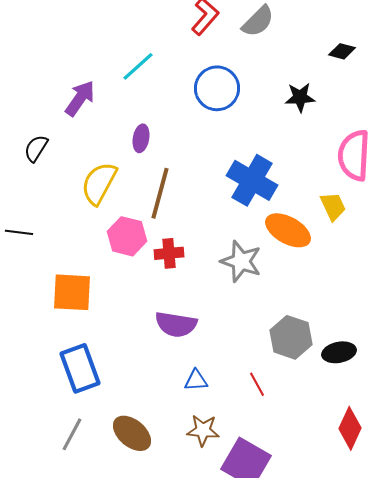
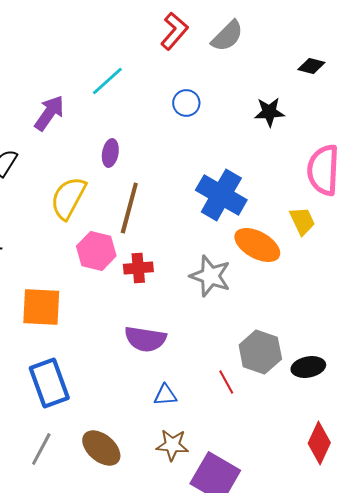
blue circle: (217, 88) -> (186, 103), size x0.6
red line: (257, 384) -> (226, 382), moved

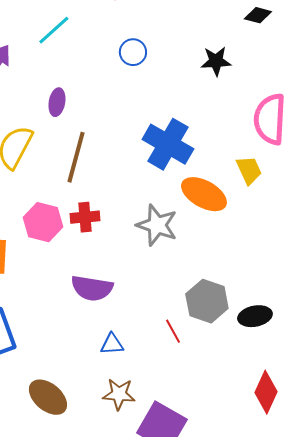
pink hexagon: (96, 251) -> (43, 222), moved

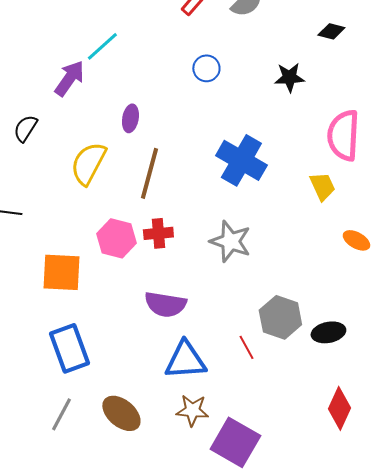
cyan line: (54, 30) -> (102, 46), moved
orange ellipse: (204, 194) -> (356, 240), moved, size x0.6
blue triangle: (112, 344) -> (185, 360), size x1.8

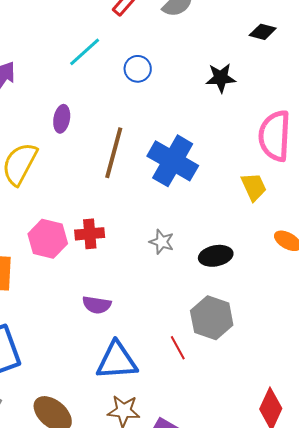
cyan line: (102, 46) -> (85, 52), moved
brown line: (149, 173) -> (114, 153), moved
gray star: (230, 241) -> (162, 242), size x0.6
purple semicircle: (165, 304) -> (97, 305), size x0.7
black ellipse: (328, 332) -> (216, 256), moved

